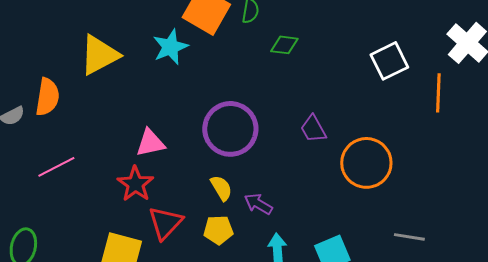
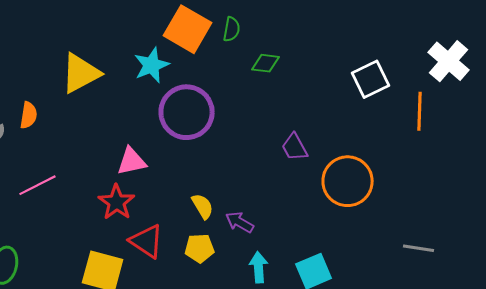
orange semicircle: (47, 97) -> (29, 115), size x0.7
purple circle: (230, 129) -> (187, 112), moved
red triangle: (165, 223) -> (147, 241), turned -39
gray line: (409, 237) -> (419, 248), moved

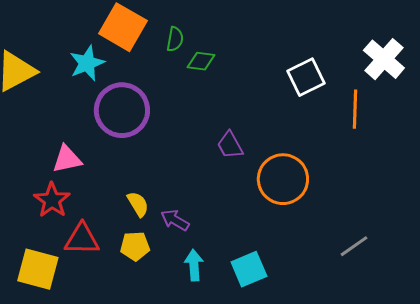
green semicircle: (232, 29) -> (175, 39), moved
red triangle: (147, 241) -> (82, 239), turned -33
gray line: (419, 248) -> (354, 246), turned -44

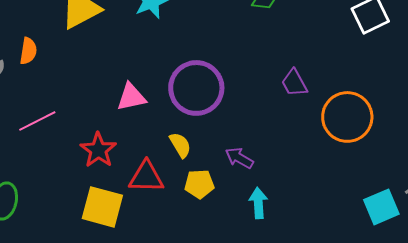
purple circle: (122, 110) -> (196, 88), moved
red star: (52, 200) -> (98, 150), moved
yellow semicircle: (138, 204) -> (180, 145), moved
cyan square: (249, 269) -> (381, 207), moved

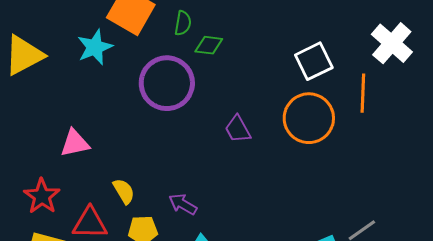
purple circle: (196, 88) -> (167, 83), moved
orange circle: (347, 117) -> (309, 118), moved

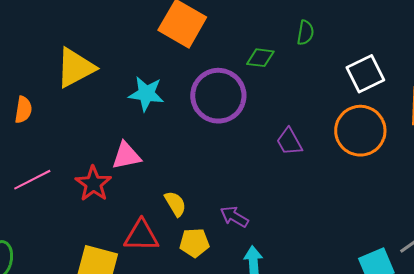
green semicircle: (183, 23) -> (305, 33), moved
cyan star: (95, 47) -> (146, 94), moved, turned 30
red star: (42, 196) -> (93, 184), moved

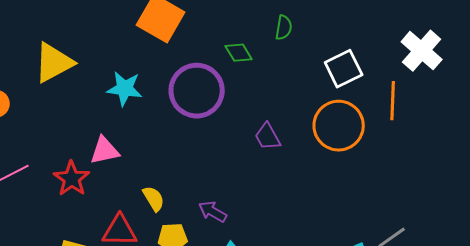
green diamond: (260, 58) -> (239, 53), turned 52

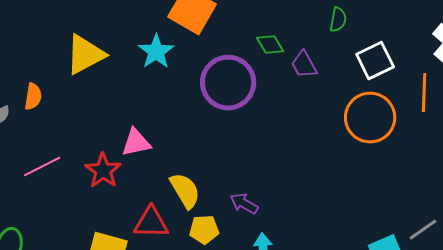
green semicircle: (284, 28) -> (338, 20), moved
cyan star: (125, 89) -> (156, 52), moved, turned 30
purple trapezoid: (268, 137) -> (304, 65), moved
yellow semicircle: (154, 199) -> (185, 191), size x1.4

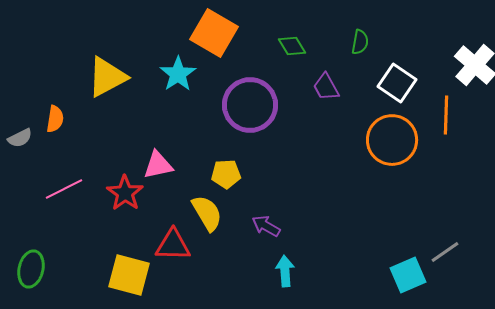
green diamond: (270, 45) -> (292, 46), moved
white square: (375, 61) -> (397, 83), turned -30
yellow pentagon: (204, 230) -> (226, 174), moved

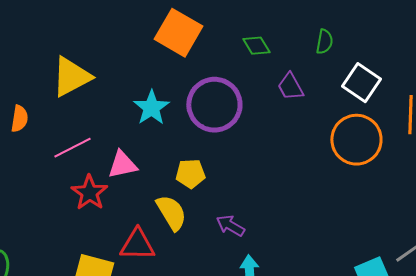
cyan star: (178, 74) -> (151, 108), moved
pink line: (64, 189) -> (72, 148), moved

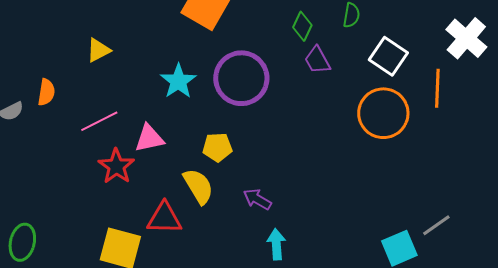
green diamond: (256, 46) -> (302, 26), moved, turned 56
yellow triangle: (71, 77) -> (98, 50), size x0.6

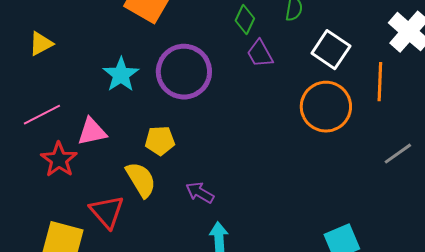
red triangle: (164, 218) -> (107, 212), turned 48
gray line: (436, 225) -> (398, 154), moved

